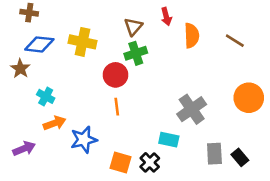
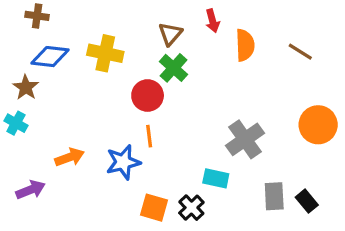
green cross: (136, 53) -> (174, 68), turned -30
cyan cross: (46, 96) -> (16, 123), moved
blue star: (84, 140) -> (123, 162), moved

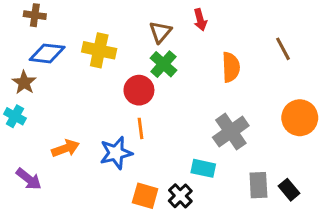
orange semicircle: (245, 45) -> (231, 67), moved
brown line: (300, 52) -> (283, 49), turned 30
purple arrow: (31, 190) -> (29, 179), turned 60

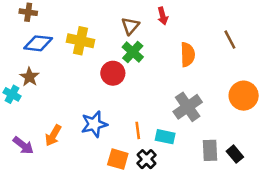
brown star: (24, 83) -> (29, 77), moved
orange line: (140, 128) -> (138, 130), moved
orange arrow: (65, 148) -> (53, 135), moved, turned 140

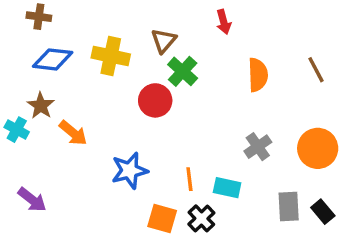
brown triangle: (130, 26) -> (164, 41), moved
brown line: (230, 40) -> (316, 70), moved
orange circle: (244, 96) -> (318, 148), moved
gray cross: (188, 107) -> (258, 147), size x0.7
orange arrow: (53, 135) -> (73, 133), moved, turned -80

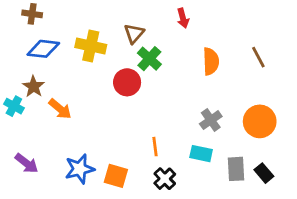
blue star: (130, 171) -> (80, 169), moved
cyan rectangle: (227, 188) -> (201, 154), moved
orange square: (162, 218) -> (116, 176), moved

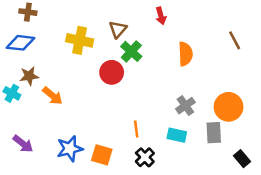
blue diamond: (43, 49) -> (21, 43), moved
brown line: (258, 57) -> (235, 40), moved
brown star: (34, 87) -> (29, 76), turned 30
gray rectangle: (236, 169) -> (214, 133), moved
black rectangle: (264, 173) -> (242, 159), moved

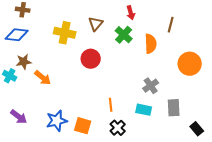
brown line: (235, 40) -> (171, 25), moved, turned 42
green cross: (131, 51) -> (124, 35), moved
orange circle: (229, 107) -> (190, 64), moved

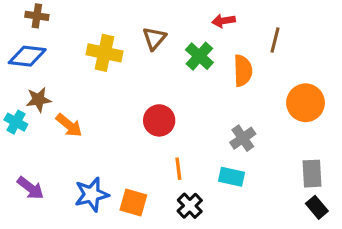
red arrow: (131, 13) -> (223, 21), moved, turned 96
red circle: (91, 59) -> (159, 120), moved
gray rectangle: (174, 108) -> (312, 174), moved

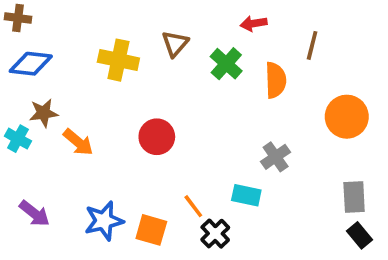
brown cross: (37, 16) -> (18, 18), moved
red circle: (159, 120) -> (157, 137), moved
orange line: (178, 169) -> (193, 206), moved, turned -30
cyan rectangle: (232, 177) -> (246, 195), moved

